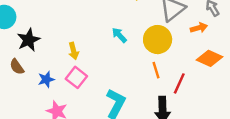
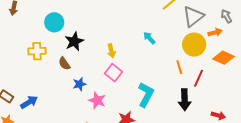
yellow circle: (158, 40) -> (194, 45), moved
blue star: (46, 79) -> (79, 84), moved

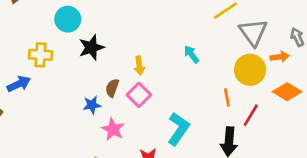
gray triangle: (193, 16) -> (253, 32), turned -35
brown semicircle: (64, 64) -> (112, 88), moved, turned 48
blue arrow: (29, 102) -> (19, 84), moved

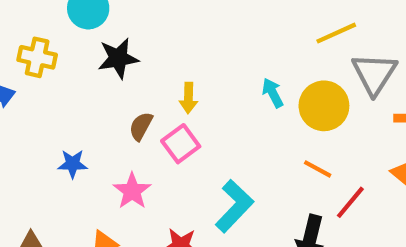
yellow circle: (250, 70) -> (324, 106), moved
orange line: (227, 98) -> (318, 169), turned -60
blue star: (92, 105) -> (73, 164), moved

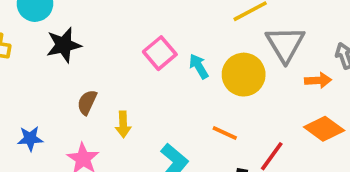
yellow arrow: (188, 98) -> (123, 124), moved
pink square: (181, 144) -> (160, 53), moved
orange line: (318, 169) -> (225, 133), moved

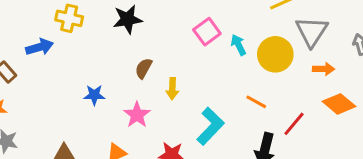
orange arrow: (318, 80) -> (324, 69), moved

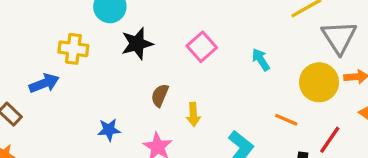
pink square: (207, 32) -> (202, 47), moved
yellow circle: (275, 54) -> (319, 82), moved

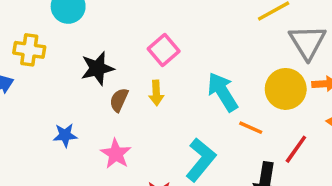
black star: (137, 44) -> (97, 68), moved
cyan arrow: (261, 60) -> (223, 92), moved, size x1.6
yellow arrow: (193, 114) -> (156, 93), moved

